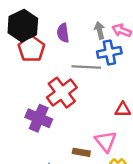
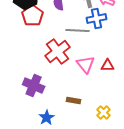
purple cross: (39, 118) -> (34, 86), moved
pink triangle: (106, 141) -> (86, 64), moved

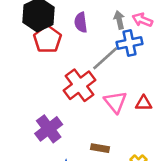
gray line: (78, 30) -> (105, 58), turned -45
purple cross: (34, 86) -> (49, 129), turned 30

